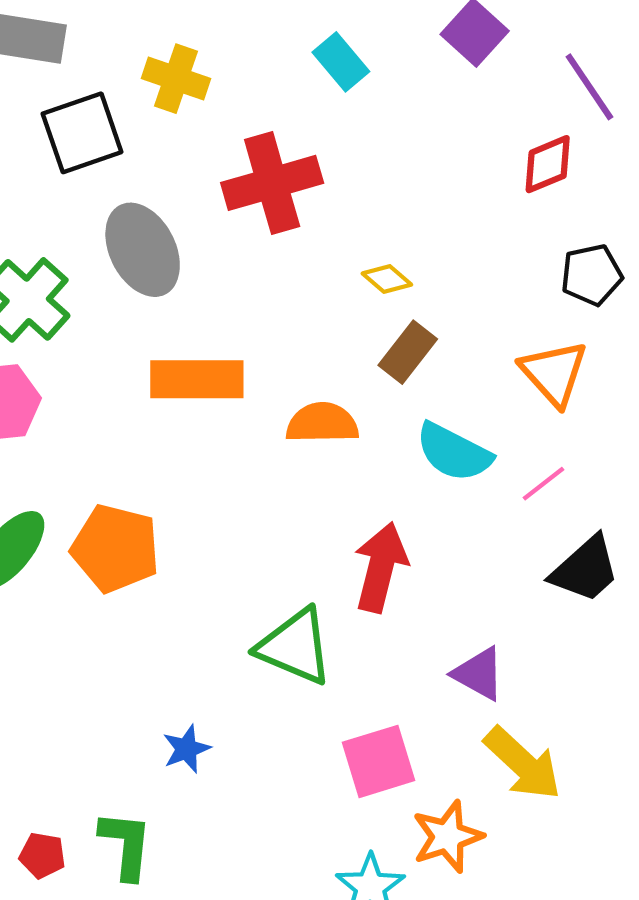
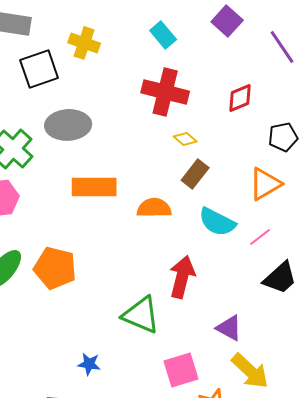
red diamond: (548, 164) -> (240, 98), moved
red cross: (272, 183) -> (165, 92), moved, turned 30
gray ellipse: (143, 250) -> (68, 125), turned -66
orange triangle: (554, 373) -> (265, 184), turned 42
blue star: (186, 749) -> (89, 364), turned 30

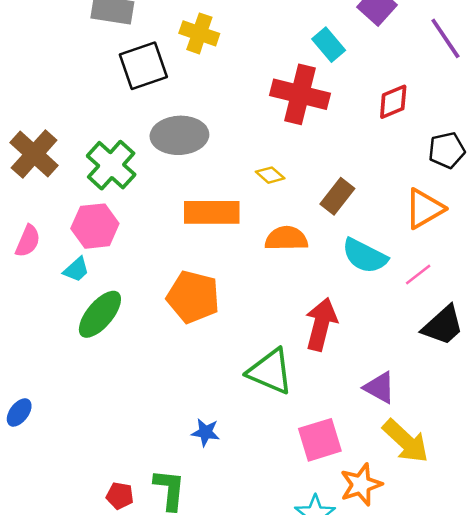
cyan rectangle: (163, 35) -> (329, 45), moved
yellow diamond: (185, 139) -> (270, 175), moved
orange pentagon: (55, 268) -> (193, 297), moved

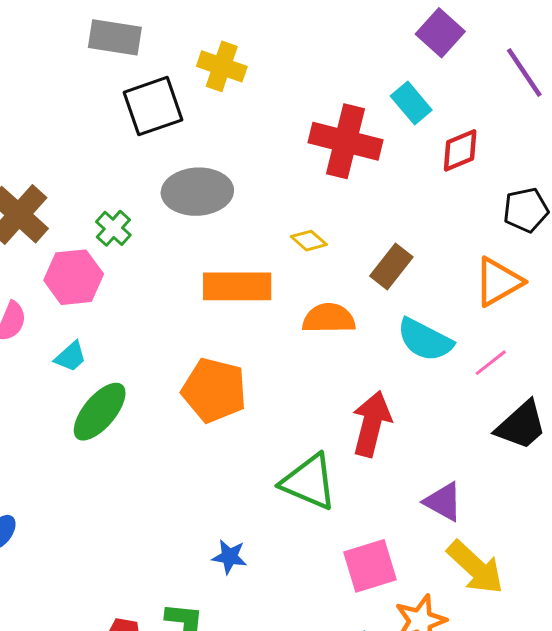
cyan rectangle: (329, 45) -> (411, 103), moved
green cross: (111, 165) -> (113, 228), size x0.6
pink hexagon: (95, 226) -> (74, 277), moved

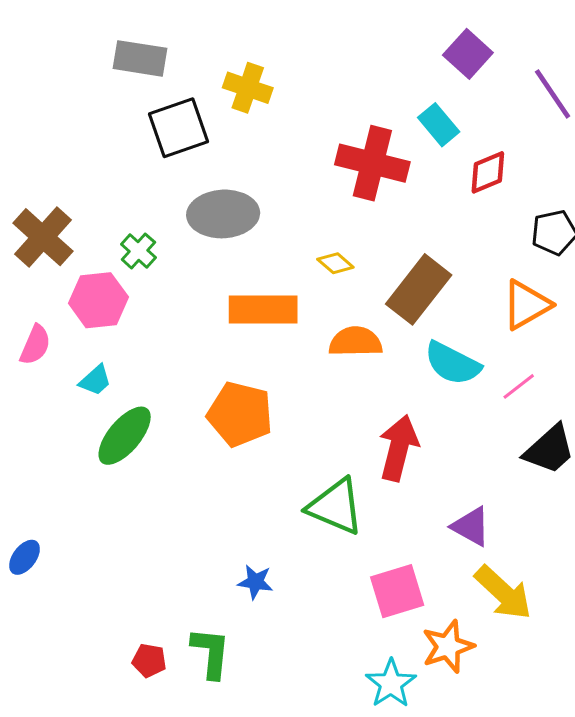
brown rectangle: (391, 266) -> (419, 289), size x1.5

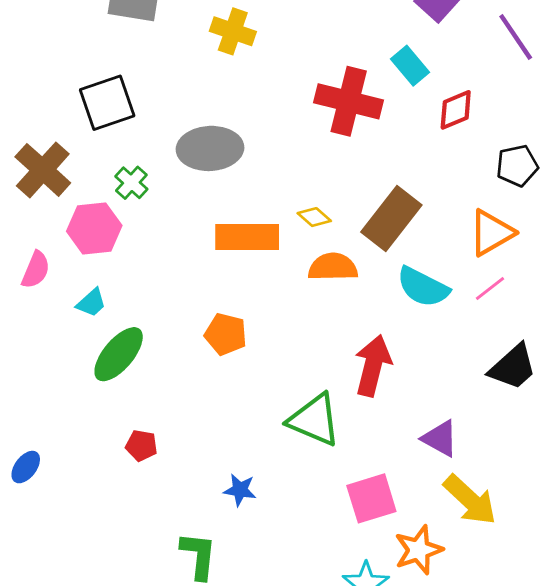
black square: (178, 128) -> (107, 103), moved
yellow diamond: (335, 263) -> (314, 217), moved
pink line: (519, 386) -> (490, 288), moved
orange pentagon: (240, 414) -> (226, 334), size x0.7
red pentagon: (149, 660) -> (141, 446), moved

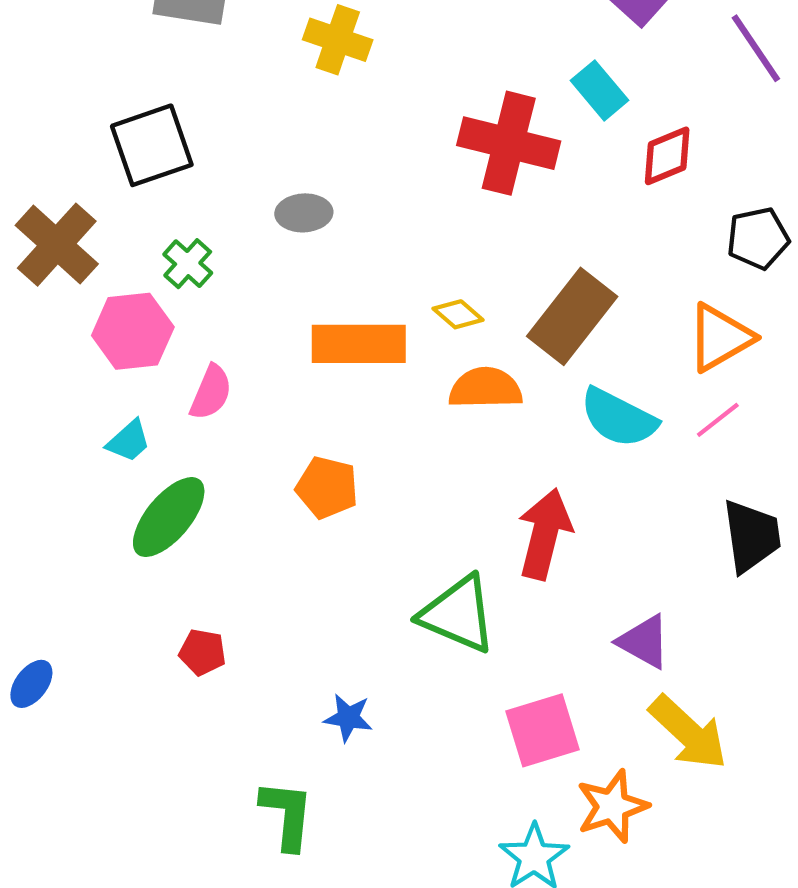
gray ellipse: (210, 148) -> (304, 213), size x0.6
pink semicircle: (36, 270) -> (211, 392), moved
black trapezoid: (513, 367) -> (752, 536), turned -56

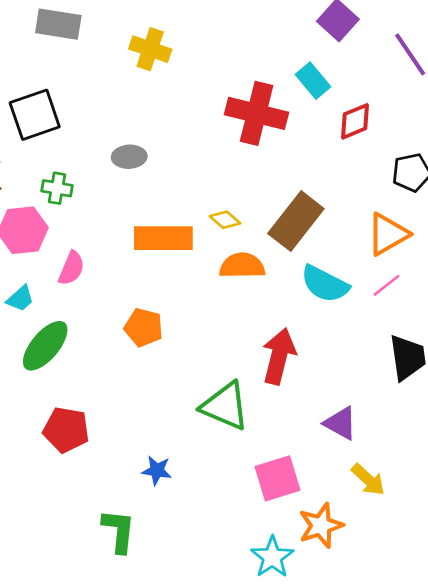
green cross: (188, 264) -> (57, 188), turned -32
red pentagon: (202, 652) -> (66, 430), size x1.6
yellow arrow: (688, 732) -> (368, 480), size x0.7

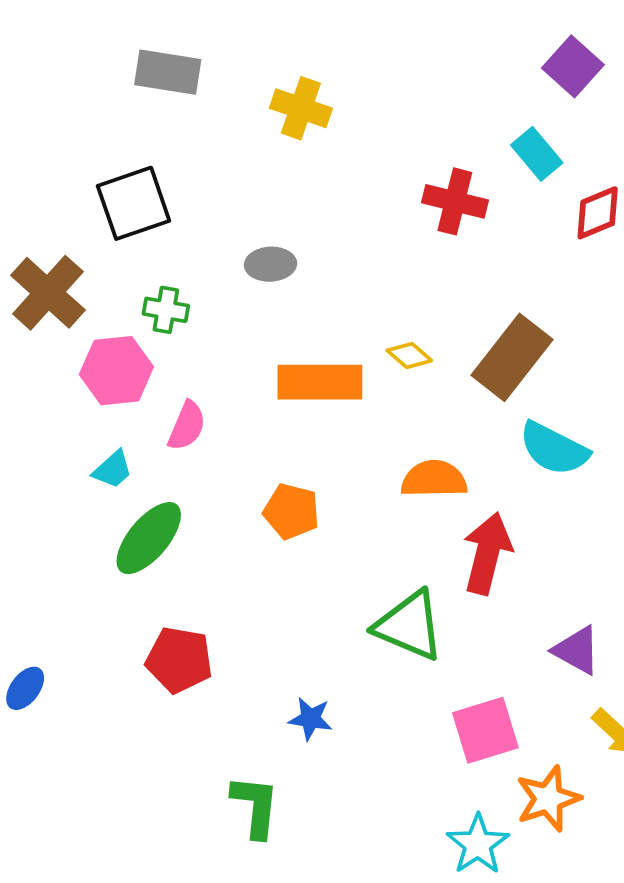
red cross: (257, 113) -> (455, 201), size x0.7
orange semicircle: (242, 266) -> (434, 479), moved

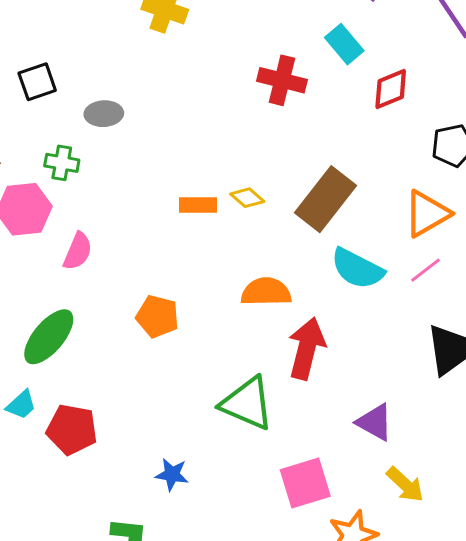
black square: (134, 203) -> (37, 82), size x0.7
gray ellipse: (270, 264) -> (104, 114), moved
orange rectangle: (320, 382) -> (198, 205), moved, size x0.6
cyan trapezoid: (113, 470) -> (21, 405), moved

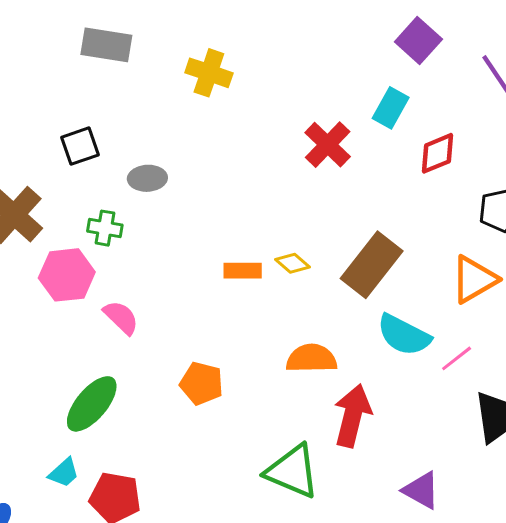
cyan rectangle: (344, 44) -> (391, 108), turned 69
red cross: (282, 80) -> (328, 145), turned 30
pink semicircle: (78, 251) -> (121, 317), turned -69
pink line: (425, 270) -> (457, 358), moved

